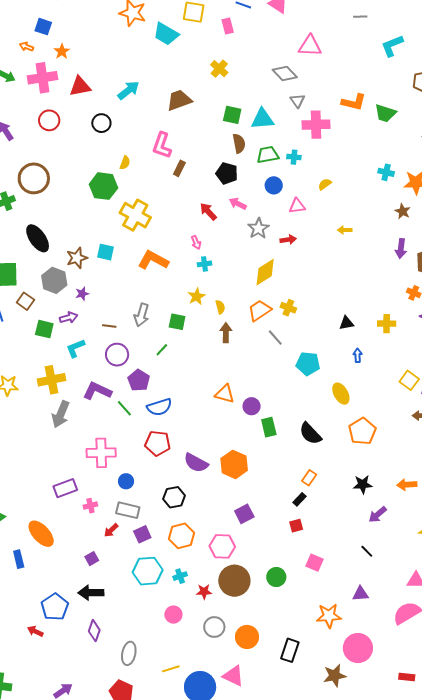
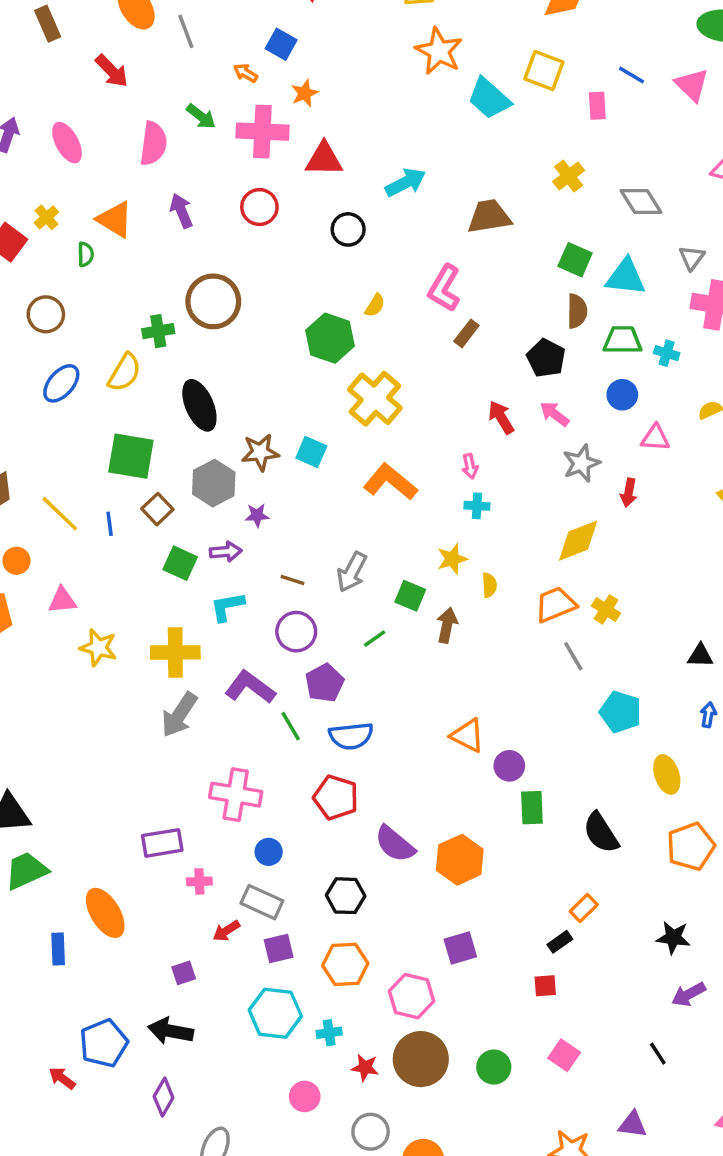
gray diamond: (285, 73) -> (641, 202), moved
red arrow: (288, 240) -> (629, 493), turned 98
brown arrow: (226, 333) -> (447, 625), moved

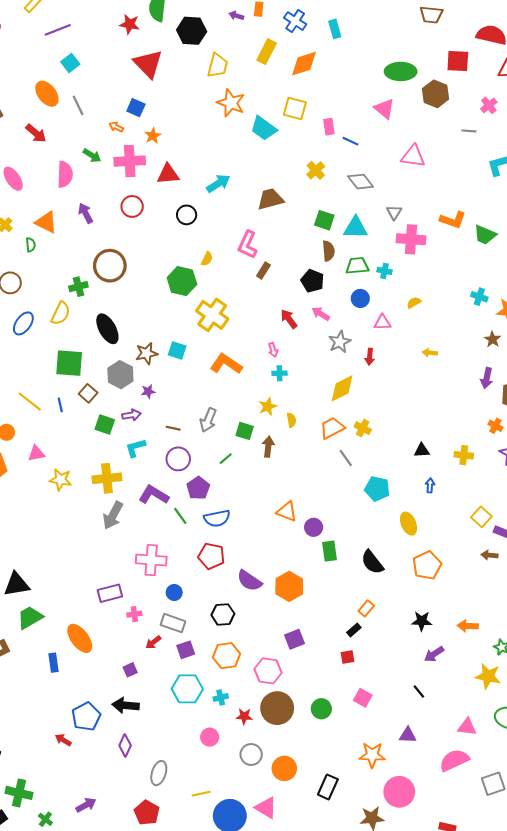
blue line: (631, 75) -> (351, 141), moved

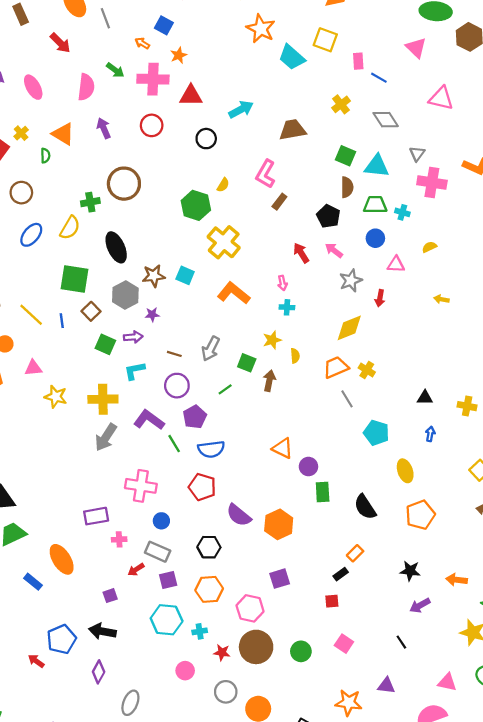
blue rectangle: (54, 663) -> (33, 582), turned -48

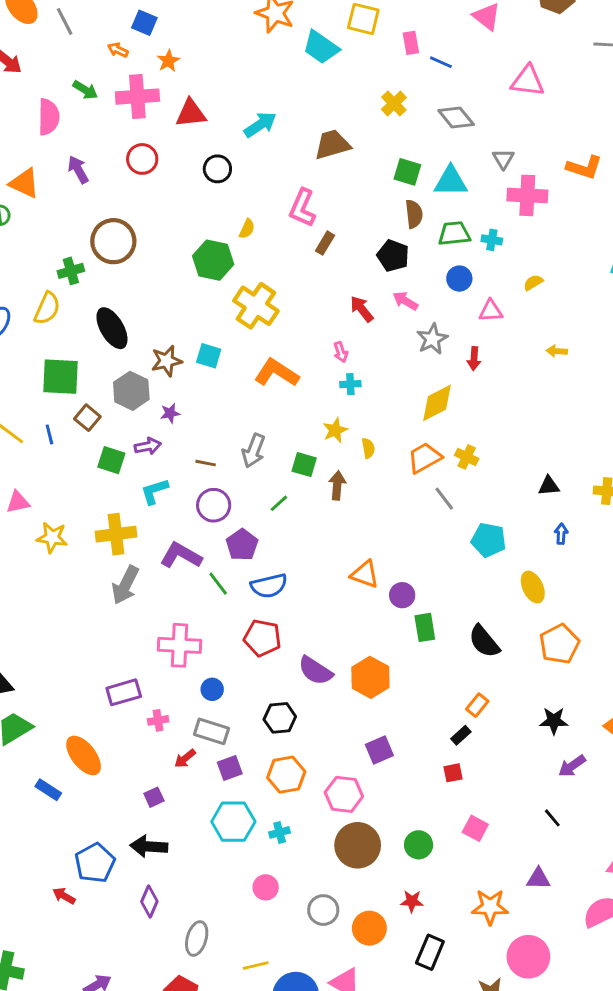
red star: (222, 652) -> (412, 901), moved

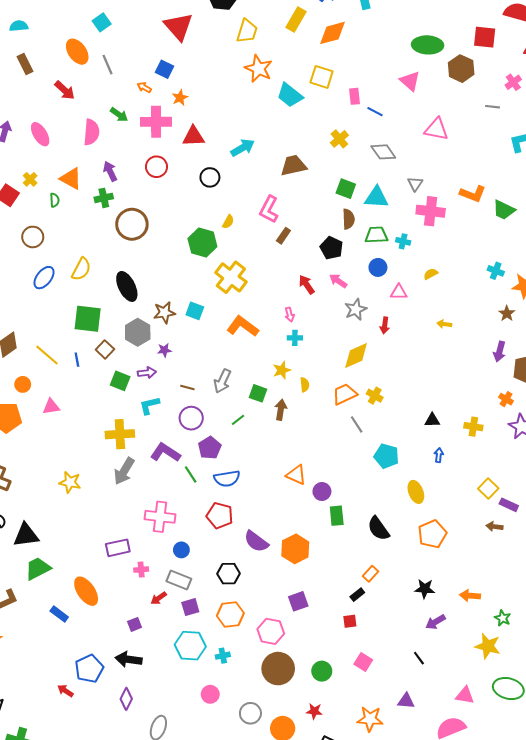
green cross: (71, 271) -> (104, 198), moved
yellow star: (52, 537) -> (70, 482), moved

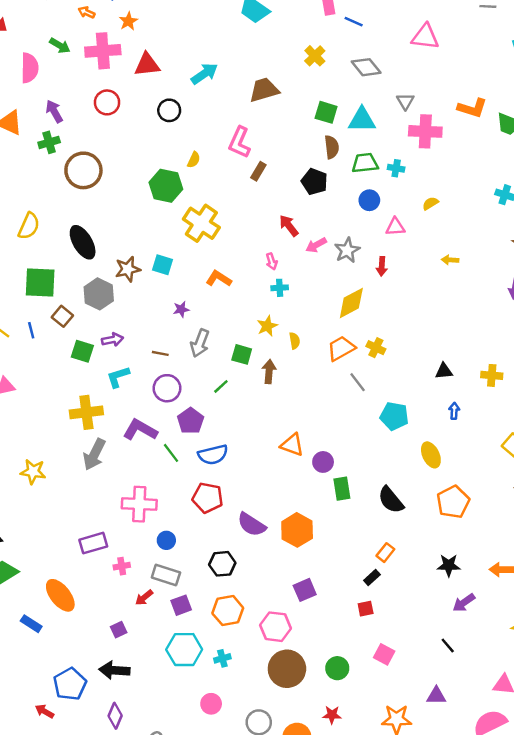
pink arrow: (338, 281) -> (316, 245), moved, turned -60
orange L-shape: (243, 326) -> (219, 279), size x0.7
purple star: (164, 350) -> (181, 309), moved

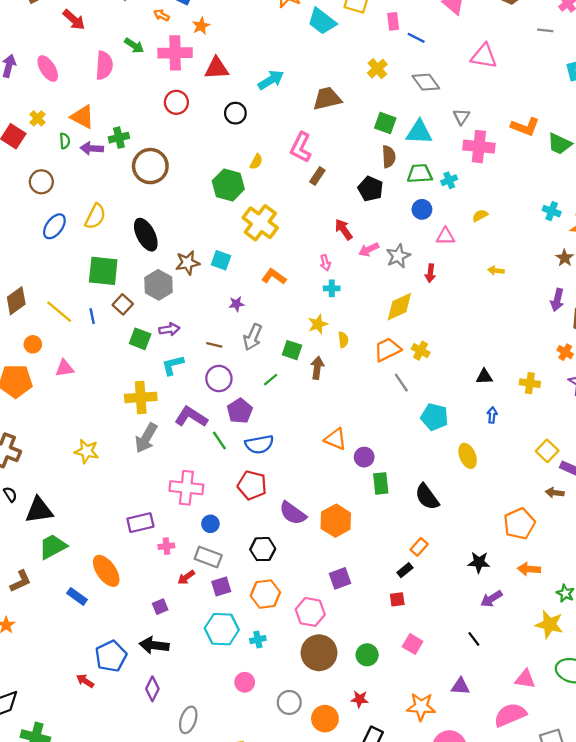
purple arrow: (54, 111) -> (92, 148), moved, turned -60
cyan cross: (396, 168) -> (449, 180), turned -35
orange pentagon: (453, 502) -> (519, 524), moved

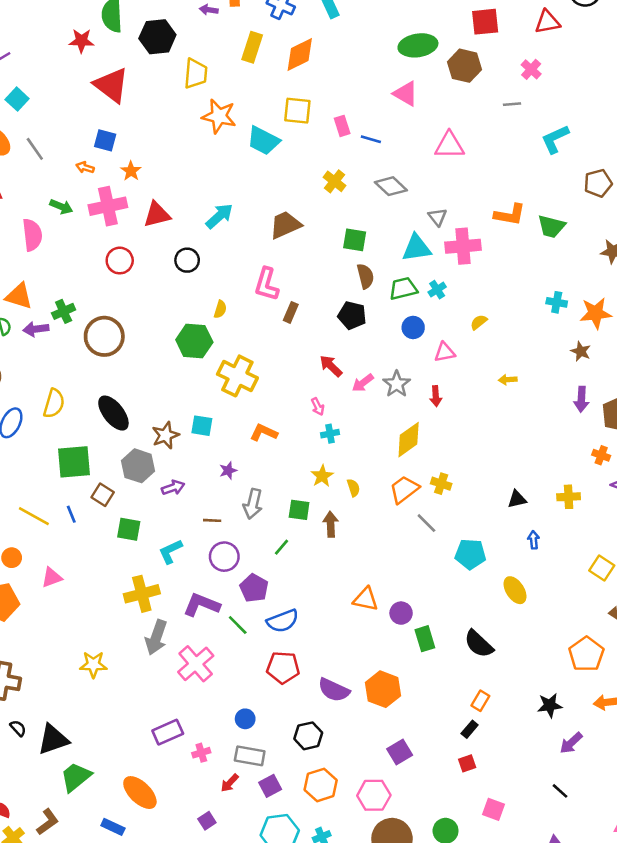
cyan triangle: (419, 132) -> (417, 248), moved
purple arrow: (169, 329) -> (173, 488), moved
pink cross: (186, 488) -> (196, 664), moved, turned -36

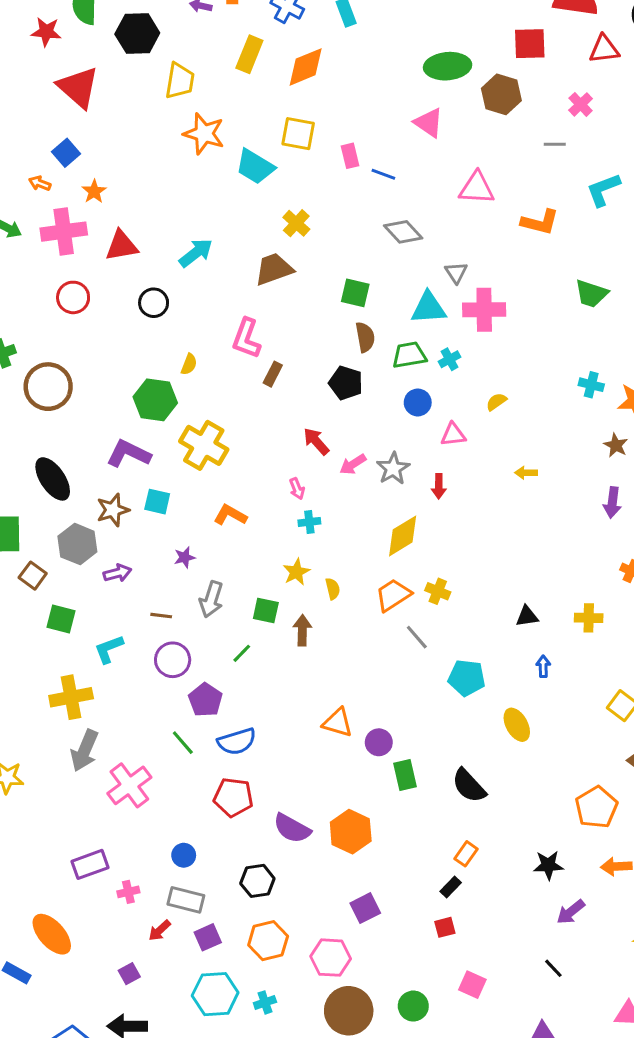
blue square: (105, 140) -> (66, 153), turned 30
yellow cross: (335, 181) -> (296, 223), moved
orange L-shape: (510, 215) -> (540, 222), moved
purple L-shape: (202, 605) -> (129, 454), moved

